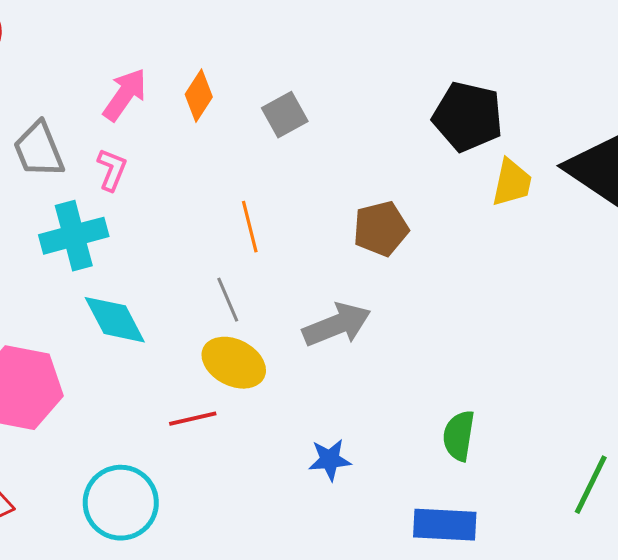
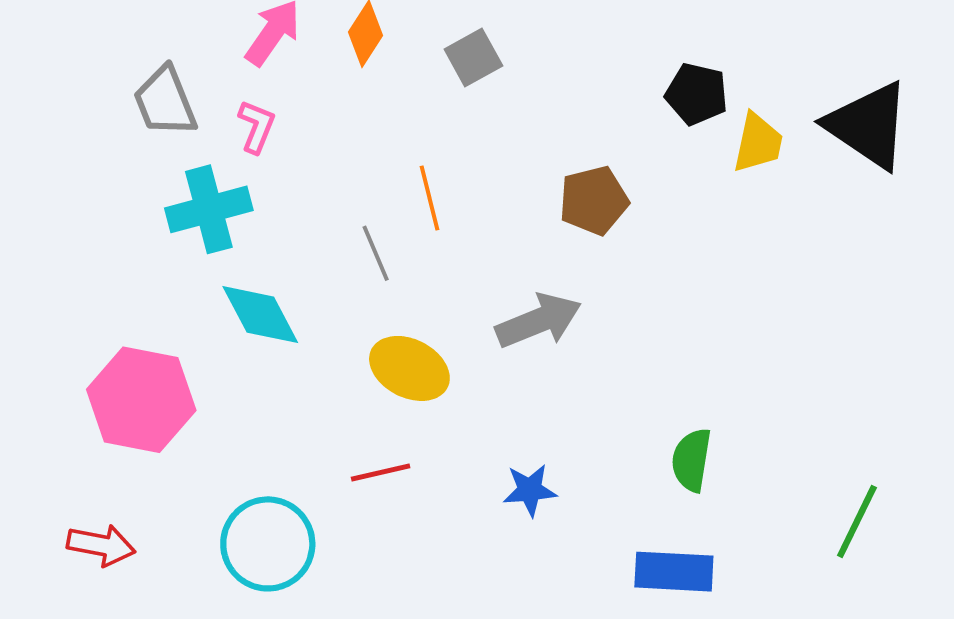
black pentagon: (468, 117) -> (697, 94), moved, size x0.7
gray line: (228, 300) -> (376, 253), moved
red line: (193, 419) -> (381, 473), moved

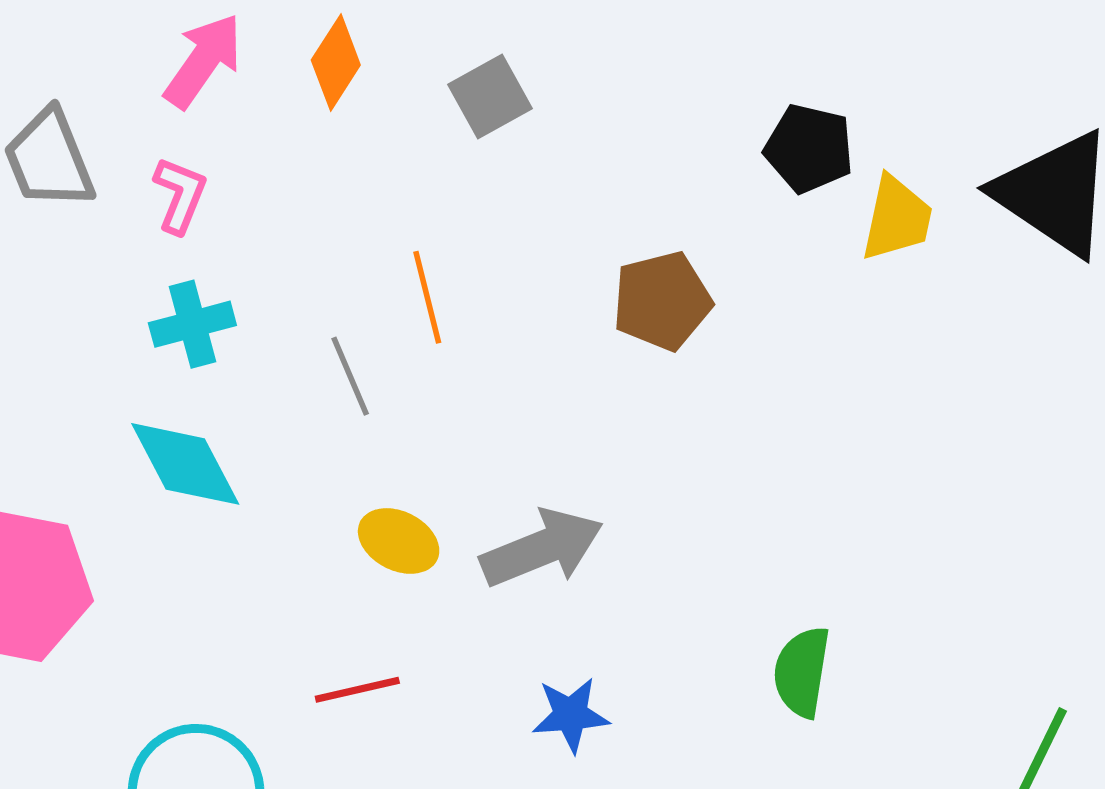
cyan cross: (209, 209) -> (192, 324), moved, size x0.7
gray arrow: (539, 321) -> (542, 548), moved
yellow ellipse: (409, 368) -> (399, 541), size x0.7

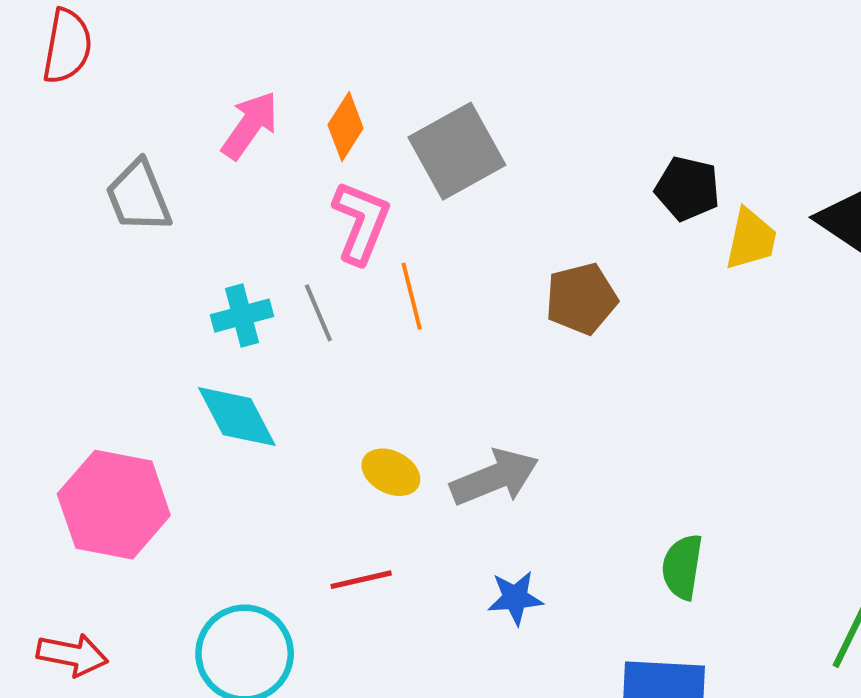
gray square: (490, 97) -> (457, 151), size x1.6
pink L-shape: (180, 195) -> (361, 222), moved, size x1.5
gray line: (350, 376) -> (318, 313), moved

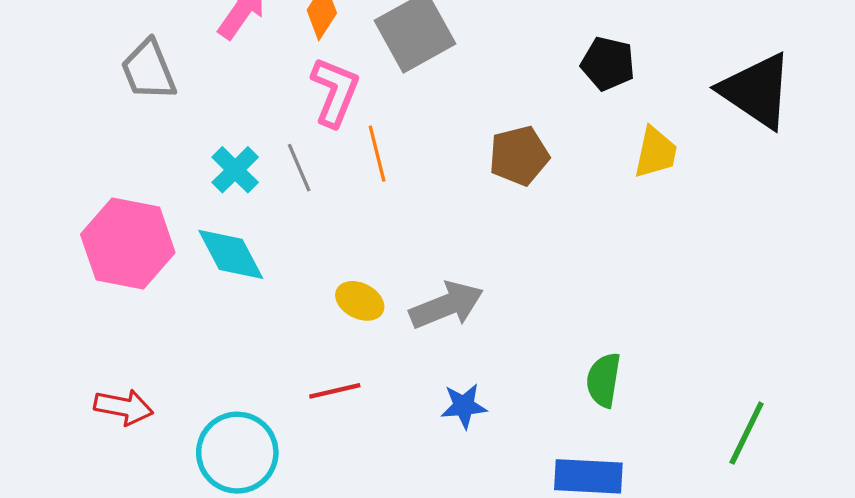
yellow trapezoid: (751, 239) -> (656, 152), moved
cyan cross: (242, 316) -> (235, 170), turned -30
pink hexagon: (114, 505) -> (128, 243), moved
red arrow: (72, 655) -> (124, 407), moved

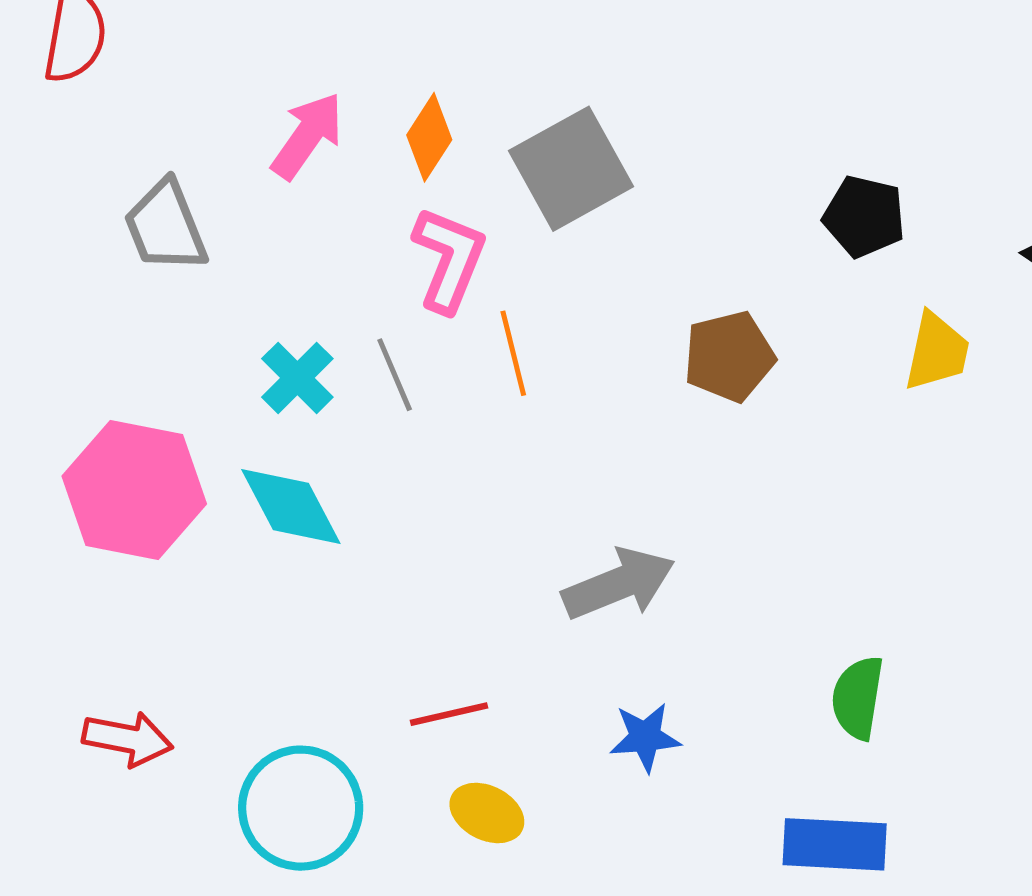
yellow ellipse: (360, 301) -> (487, 813), moved

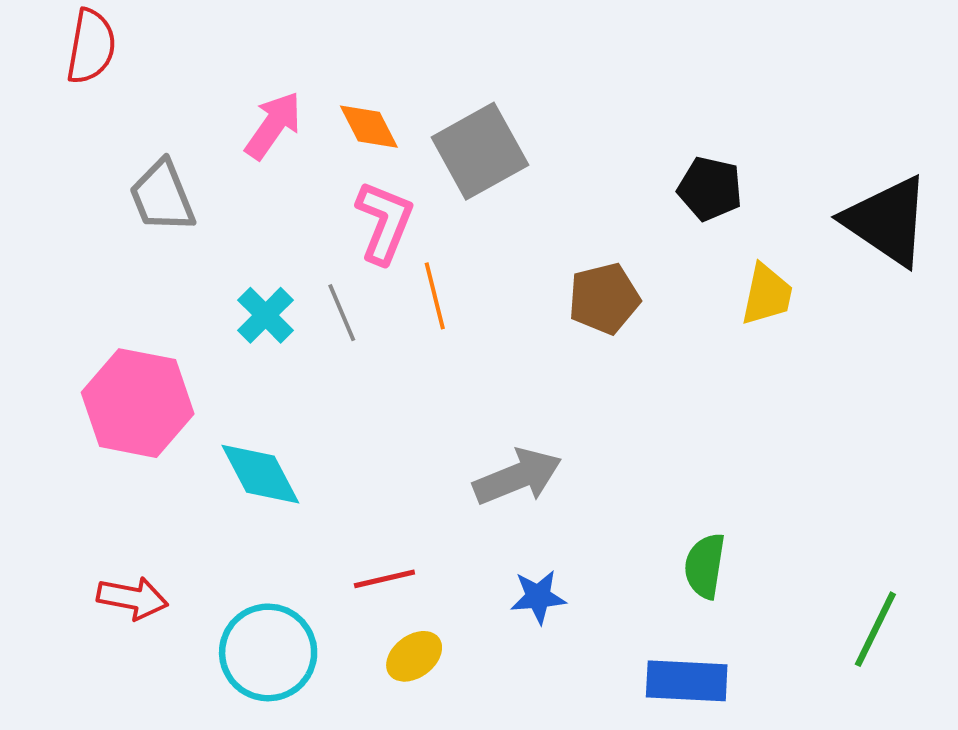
orange diamond: (429, 137) -> (369, 127), turned -60
cyan diamond: (291, 506) -> (260, 474), moved
yellow ellipse: (487, 813) -> (414, 656), turned -64

